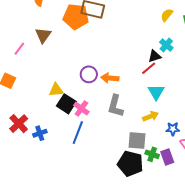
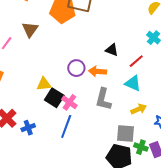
black triangle: (154, 56) -> (112, 50), moved, turned 40
cyan triangle: (156, 92) -> (133, 83), moved, turned -36

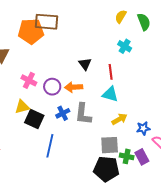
black triangle: (112, 50) -> (85, 64), turned 40
red line: (136, 61) -> (111, 72), turned -49
pink cross: (69, 102) -> (29, 80), moved
blue cross: (28, 128) -> (63, 113), moved

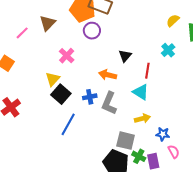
purple circle: (52, 87) -> (92, 31), moved
yellow triangle: (22, 107) -> (53, 79), turned -49

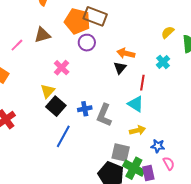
brown triangle: (48, 23) -> (42, 35), turned 30
orange arrow: (108, 75) -> (126, 53), moved
green cross: (139, 156) -> (134, 168), size x1.5

